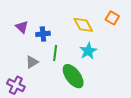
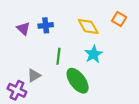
blue cross: (43, 34) -> (46, 25), moved
gray triangle: (32, 62) -> (34, 75), moved

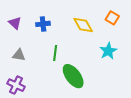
purple triangle: (23, 29) -> (15, 23), moved
cyan star: (94, 54) -> (108, 51), moved
gray triangle: (34, 75) -> (19, 55), moved, turned 40

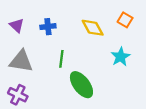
gray triangle: (19, 55) -> (21, 61), size x1.6

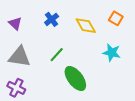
blue cross: (48, 27) -> (52, 19), moved, turned -32
cyan star: (121, 57) -> (112, 53), turned -30
green line: (61, 59) -> (57, 55), turned 35

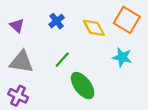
orange square: (116, 18) -> (127, 20), size x1.6

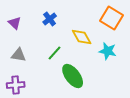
yellow diamond: (94, 28) -> (82, 37), moved
gray triangle: (21, 62) -> (19, 55), size x0.7
purple cross: (18, 96) -> (16, 85), turned -30

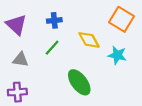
blue cross: (50, 19) -> (54, 20), turned 32
purple triangle: (15, 23) -> (16, 25), size x1.5
green line: (55, 53) -> (52, 48), moved

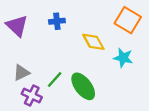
green line: (52, 48) -> (55, 79), moved
gray triangle: (21, 60) -> (21, 73), moved, turned -35
purple cross: (17, 92) -> (32, 95), moved, turned 30

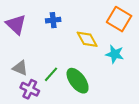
gray triangle: (21, 73) -> (20, 68), turned 49

